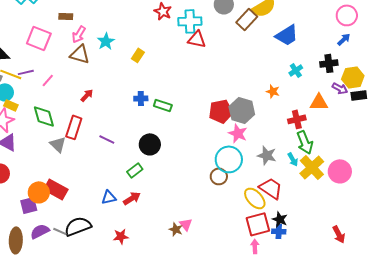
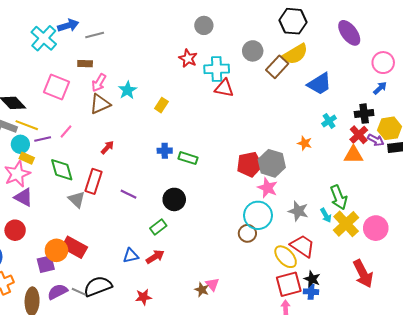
brown triangle: (80, 54) -> (100, 104), turned -40
purple line: (26, 72) -> (43, 139), moved
red cross: (297, 119) -> (359, 135), moved, turned -30
red arrow: (339, 234) -> (363, 274), moved, size x1.5

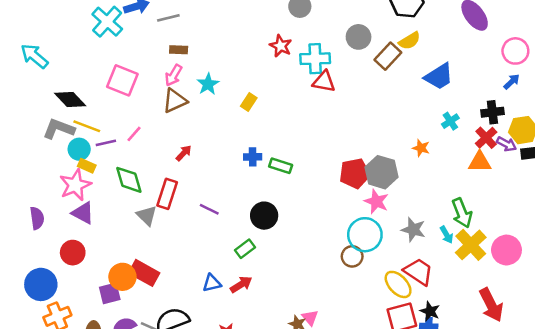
yellow semicircle: (295, 54) -> (410, 41), size x0.7
brown rectangle: (85, 64) -> (179, 50), moved

